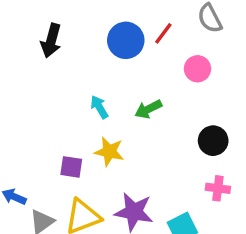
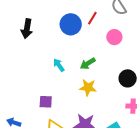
yellow star: (109, 152) -> (88, 88), moved

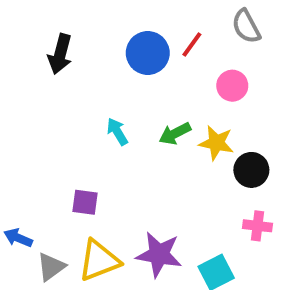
yellow star: (88, 88) -> (216, 143), moved

